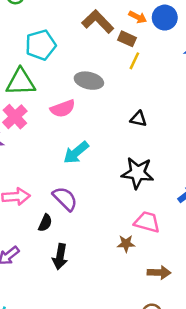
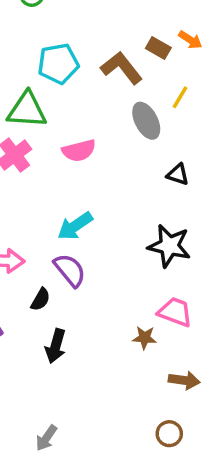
brown L-shape: (98, 22) -> (122, 68), moved
brown rectangle: (127, 39) -> (158, 48), moved
gray ellipse: (89, 81) -> (146, 121), moved, turned 44
cyan arrow: (76, 153) -> (75, 226), moved

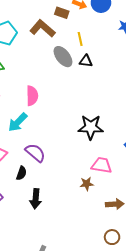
yellow line: (180, 97) -> (80, 39), turned -32
pink semicircle: (79, 151) -> (32, 96), moved, turned -66
black triangle: (178, 174) -> (86, 61), moved
cyan arrow: (75, 226) -> (18, 122), moved

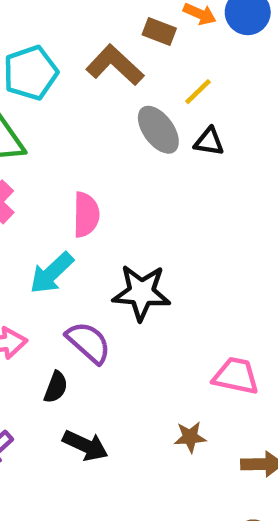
yellow line: (80, 39) -> (198, 92), turned 56
black star: (91, 127) -> (141, 293), moved
brown star: (87, 184) -> (190, 437), moved
black arrow: (36, 199) -> (85, 445), turned -72

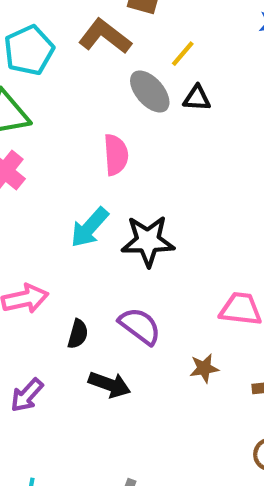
pink semicircle: (86, 215) -> (116, 155), moved
cyan arrow: (52, 273) -> (89, 227), moved
purple semicircle: (88, 343) -> (140, 326), moved

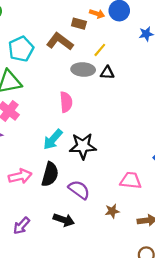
gray ellipse: (150, 92) -> (83, 69), turned -45
black semicircle: (78, 334) -> (50, 174), moved, size x1.6

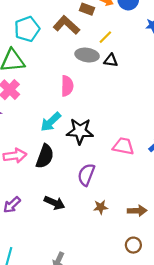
pink trapezoid: (131, 181) -> (123, 146), moved
purple semicircle: (79, 190) -> (86, 175), moved, turned -110
brown star: (112, 211) -> (101, 207), moved

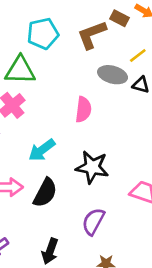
brown L-shape: (66, 25) -> (92, 35), turned -70
cyan arrow: (51, 122) -> (42, 150), moved
black arrow: (54, 203) -> (50, 251), turned 78

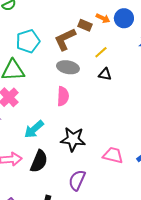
gray ellipse: (113, 75) -> (68, 67), moved

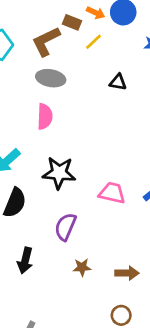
yellow line: (101, 52) -> (93, 42), moved
black triangle: (105, 74) -> (118, 82), moved

